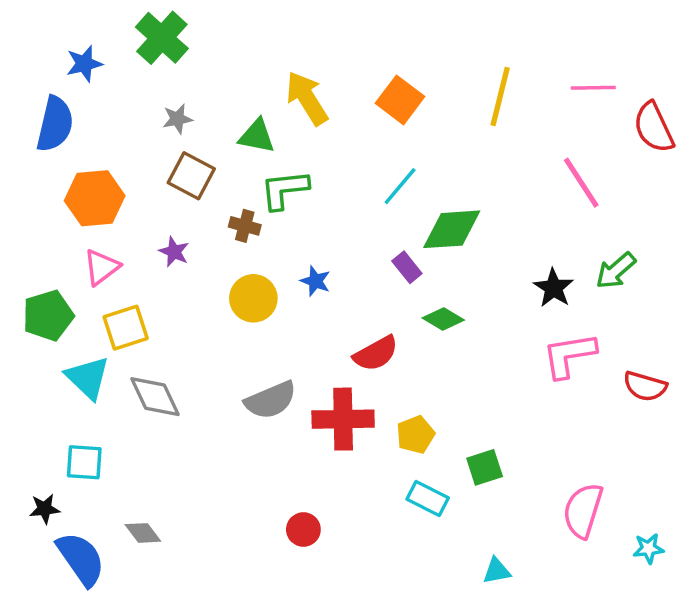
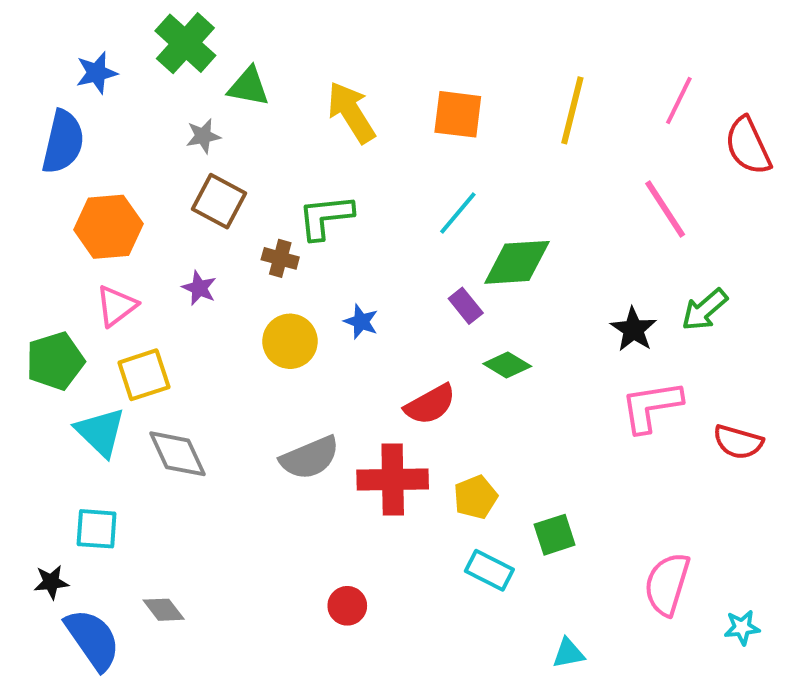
pink line: (593, 88) -> (679, 100), turned -63
orange square: (400, 100) -> (458, 114), turned -30
green triangle: (257, 136) -> (249, 87), moved

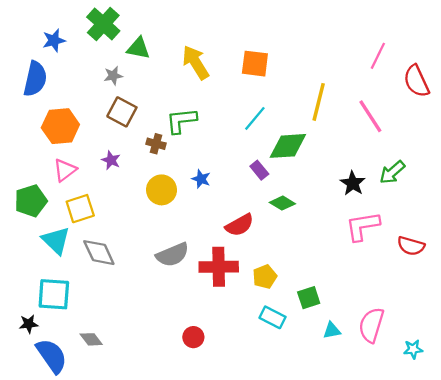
yellow line: (572, 110) -> (319, 102), moved
cyan square: (97, 529) -> (54, 294), size x1.4
cyan triangle: (568, 653) -> (332, 331), moved

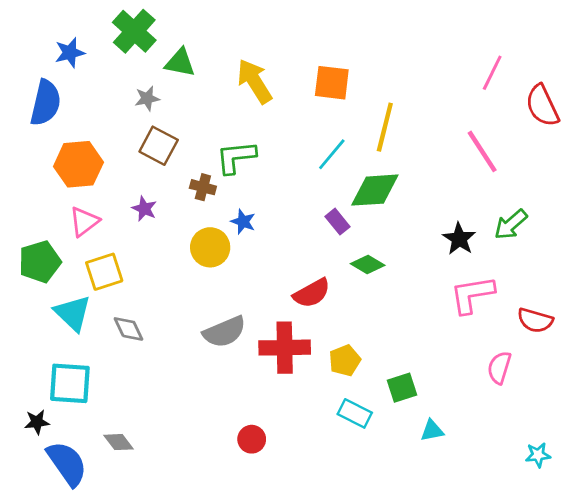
yellow line: (319, 102) -> (385, 127), moved
blue star: (201, 179) -> (243, 222), moved
gray diamond: (99, 253) -> (129, 329), size x0.7
pink semicircle: (371, 325) -> (499, 368), moved, size x0.7

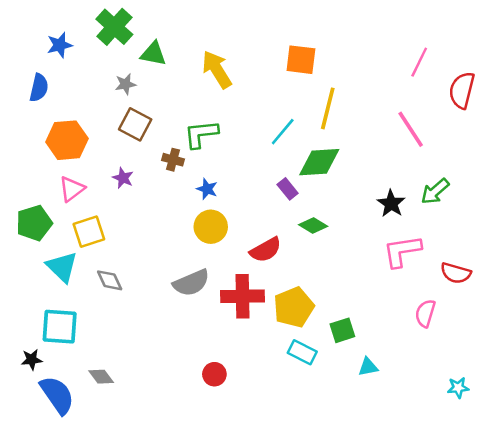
orange square: (332, 83) -> (301, 60), moved
blue semicircle: (46, 103) -> (39, 88), size x0.7
red semicircle: (542, 106) -> (462, 90), turned 39
yellow circle: (210, 247) -> (211, 227), moved
yellow pentagon: (345, 360) -> (294, 307), size x1.5

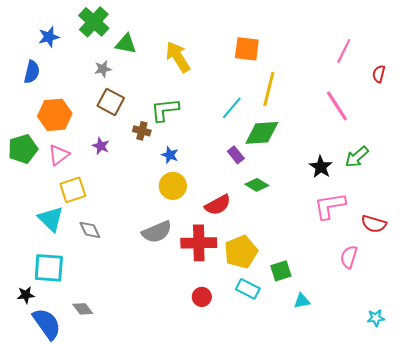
red semicircle: (462, 90) -> (379, 74), size x0.6
green pentagon: (34, 223) -> (23, 149), moved
red circle: (214, 374) -> (202, 297), moved

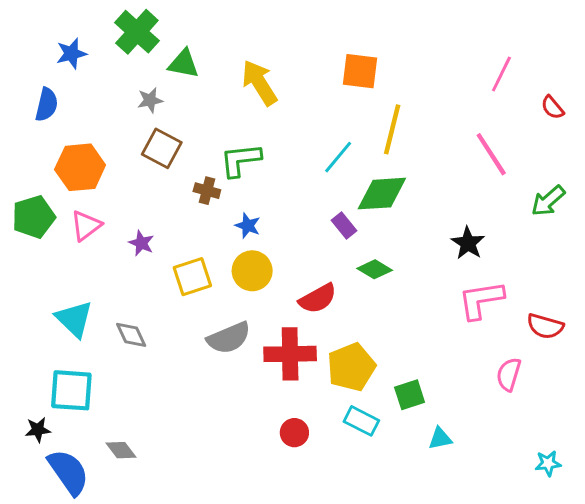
red semicircle: (379, 74) -> (552, 108), turned -54
purple star: (101, 146) -> (141, 243), moved
green arrow: (357, 157) -> (548, 201), moved
yellow square: (73, 190) -> (192, 277), moved

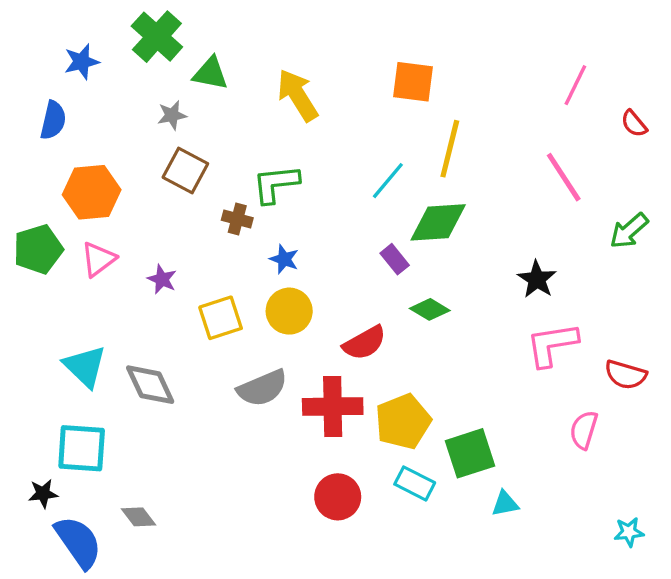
gray diamond: (131, 335) -> (150, 385), size x1.4
green square: (410, 395) -> (470, 453), size x1.4
red circle: (294, 433) -> (338, 497), size x1.4

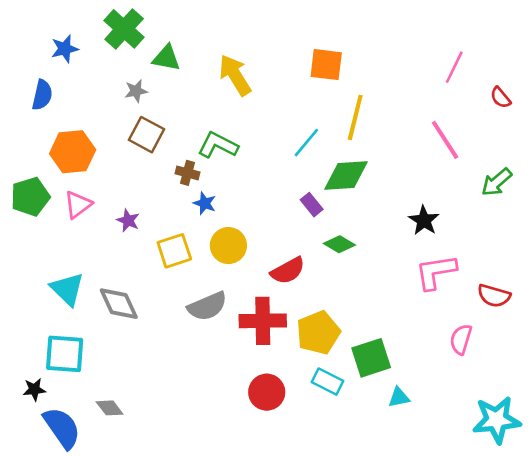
green L-shape: (276, 184) -> (218, 145), turned 33
blue star: (284, 259) -> (205, 203), moved
cyan star: (629, 532) -> (497, 420), size x2.0

